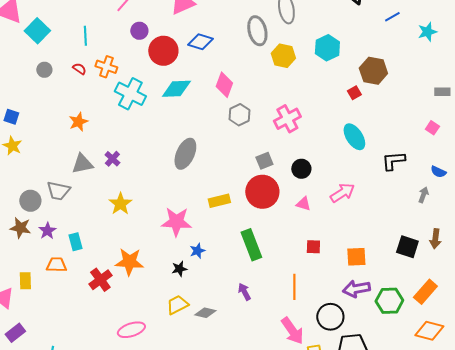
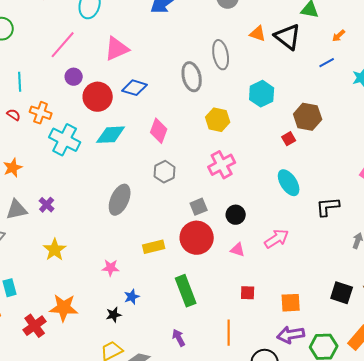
yellow hexagon: (283, 56) -> (218, 120), moved
gray hexagon: (239, 115) -> (165, 172), moved
pink star: (176, 222) -> (111, 268), size x0.6

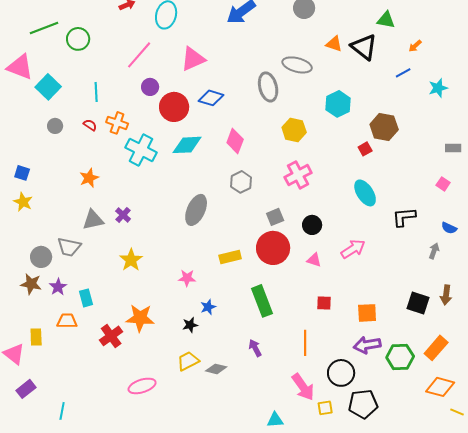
gray ellipse: (221, 55) -> (297, 65), turned -64

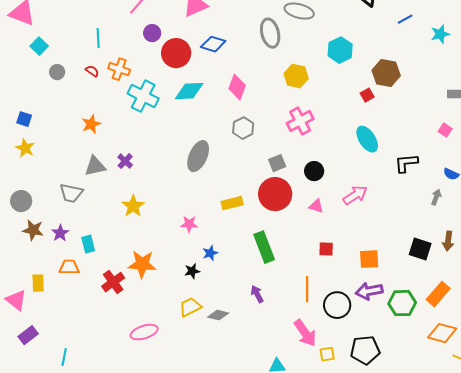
cyan square: (48, 87) -> (39, 46), moved, size x0.7
gray circle: (41, 257) -> (21, 201), moved
black circle: (341, 373) -> (337, 305), moved

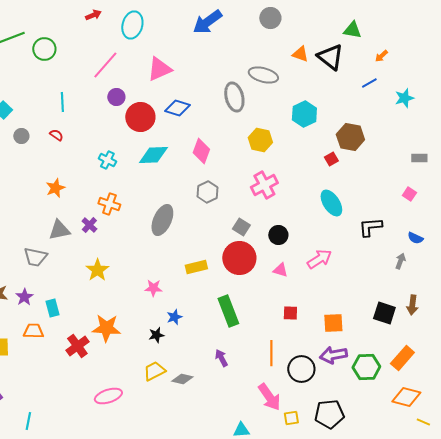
orange cross: (119, 69) -> (109, 204), moved
cyan cross: (143, 96) -> (107, 160), size x0.6
gray square: (277, 163) -> (241, 227), turned -36

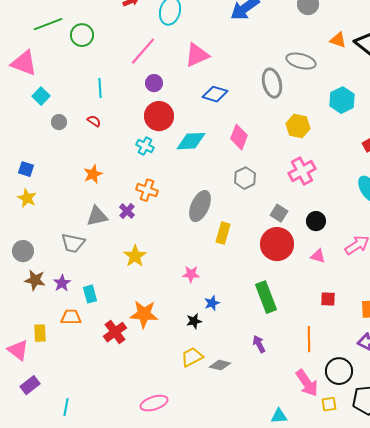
red circle: (140, 117) -> (159, 116), moved
yellow rectangle: (196, 267) -> (223, 233), moved, turned -60
black circle: (301, 369) -> (339, 371), moved
pink ellipse: (108, 396) -> (154, 403), moved

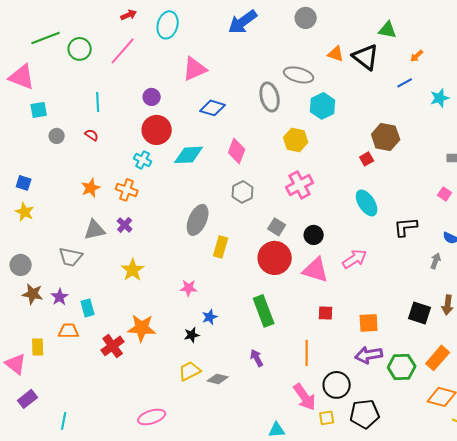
pink line: (143, 51) -> (123, 51), moved
cyan square: (41, 96) -> (39, 110), turned 36
cyan hexagon: (342, 100) -> (323, 106), moved
orange cross: (147, 190) -> (127, 190), moved
pink triangle: (318, 256) -> (316, 270), size x1.8

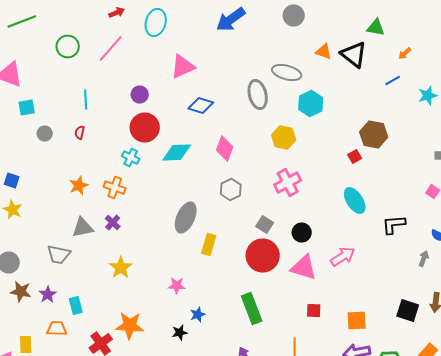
green line: (46, 38) -> (22, 22), moved
red semicircle: (92, 135) -> (80, 132), turned -112

